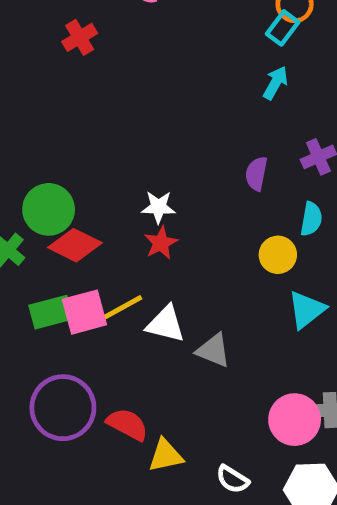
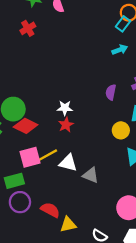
cyan arrow: (275, 83) -> (120, 50), turned 40
green rectangle: (51, 312) -> (14, 181), moved
purple circle: (63, 408) -> (20, 202), size x0.7

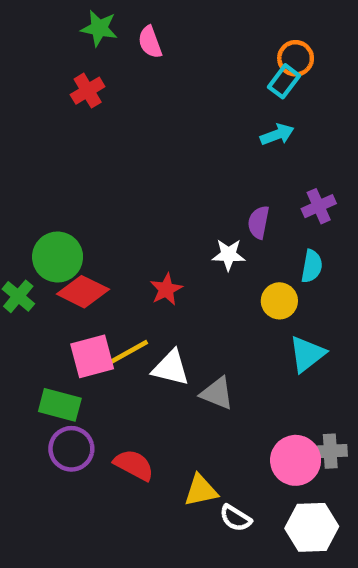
white star: (65, 108) -> (229, 255), moved
green rectangle: (14, 181) -> (60, 405), turned 30
yellow triangle: (68, 225) -> (201, 490), moved

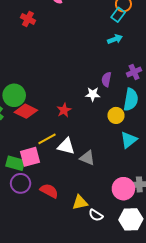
red cross: (88, 91) -> (28, 19), turned -32
cyan semicircle: (312, 266) -> (131, 100), size x1.5
pink square: (92, 356) -> (30, 157), moved

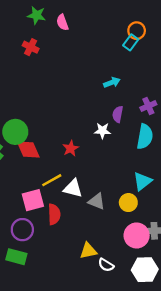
cyan arrow: (115, 39) -> (112, 82), moved
red diamond: (26, 111) -> (28, 150), turned 40
yellow circle: (116, 115) -> (128, 203), moved
green rectangle: (15, 163) -> (16, 257), moved
red semicircle: (49, 191) -> (54, 214), moved, turned 60

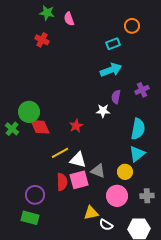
cyan rectangle: (131, 42) -> (113, 44), moved, turned 32
cyan arrow: (112, 82) -> (111, 70), size x1.5
cyan semicircle: (145, 137) -> (138, 129), moved
pink square: (33, 200) -> (79, 180), moved
pink circle: (137, 235) -> (117, 196), moved

